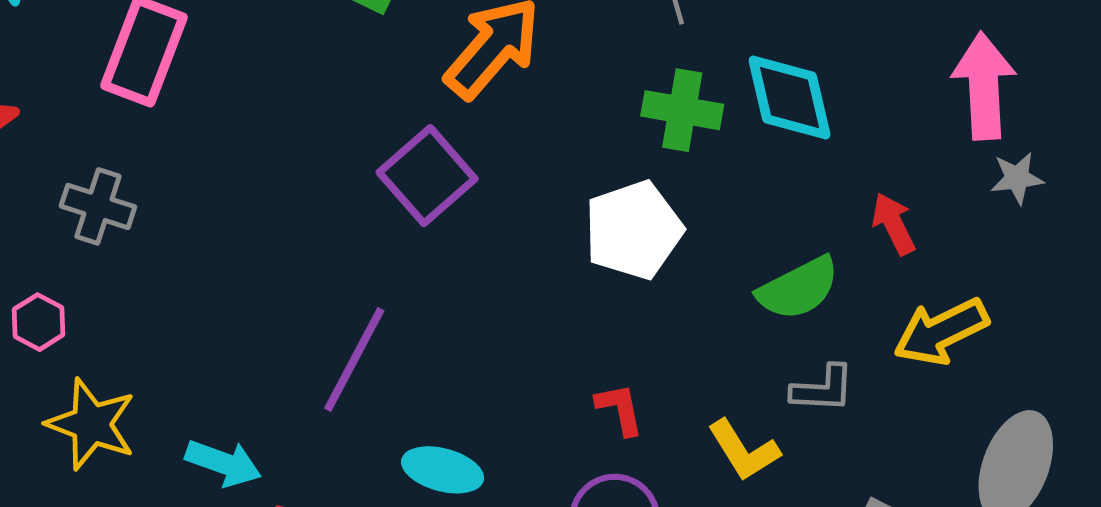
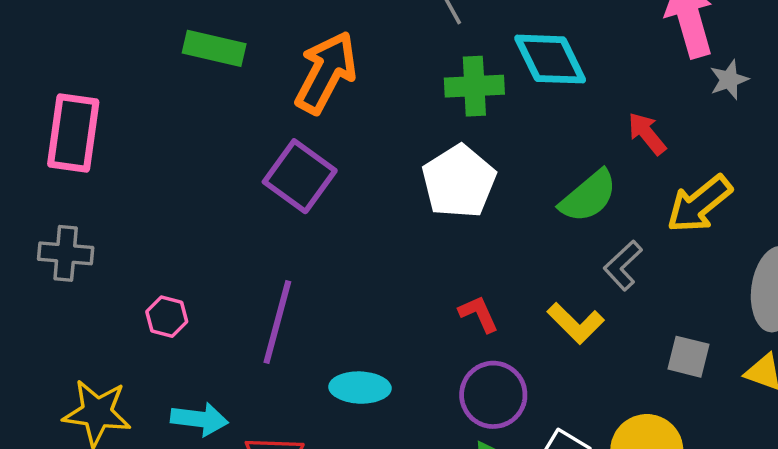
pink hexagon: (39, 322) -> (167, 317), moved
gray L-shape: (823, 389) -> (623, 265), turned 147

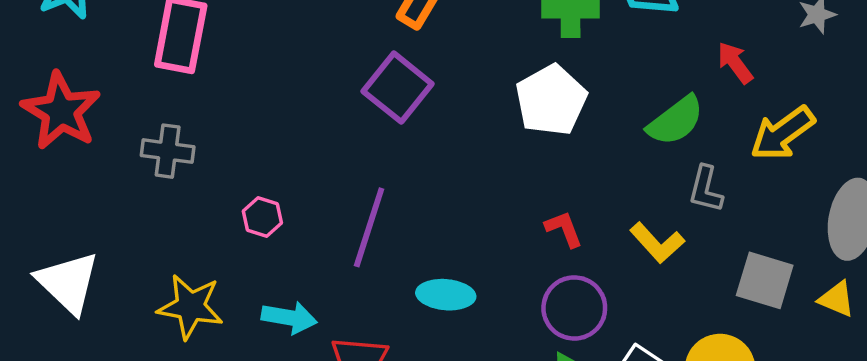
gray L-shape: (623, 265) -> (706, 189), turned -36
gray square: (688, 357) -> (765, 280), size x1.4

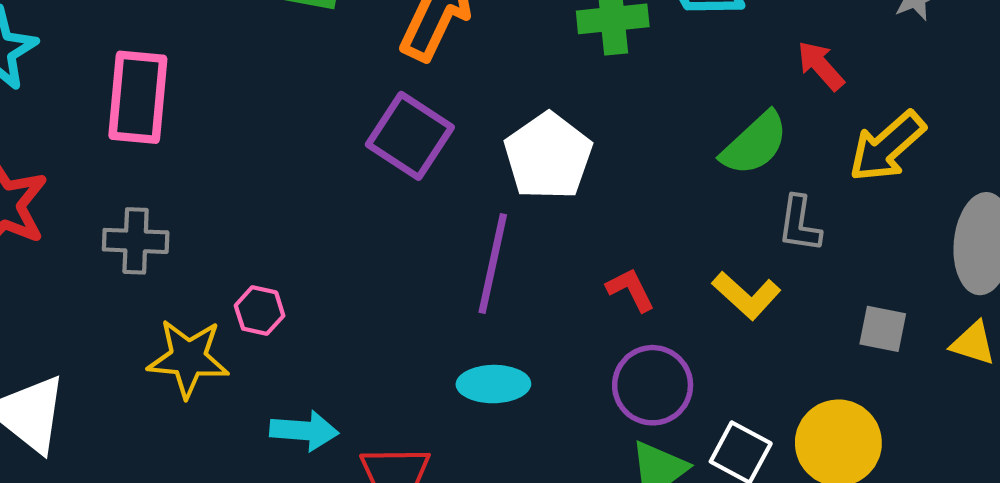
white pentagon: (551, 100) -> (548, 156), moved
purple line: (369, 227) -> (493, 264), moved
gray square: (765, 280) -> (883, 329), size x0.7
yellow star: (190, 307) -> (188, 358), moved

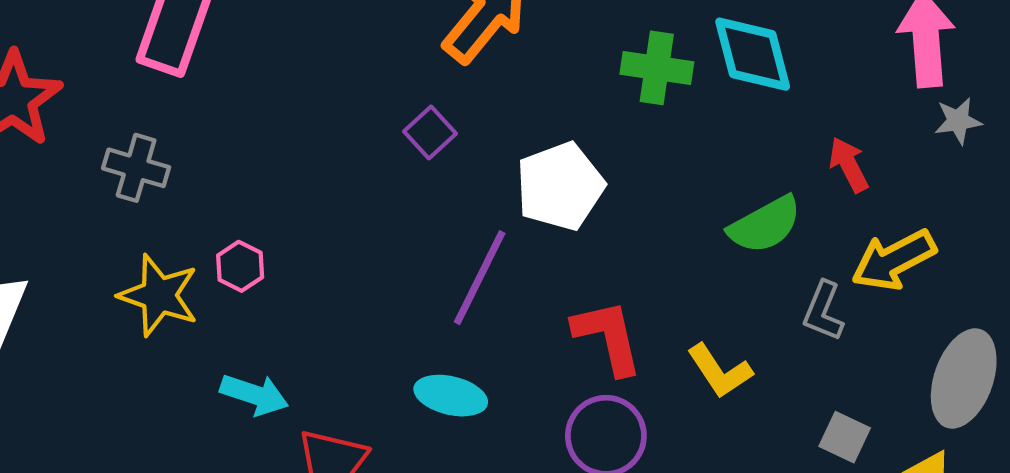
purple square: (410, 136) -> (430, 132), size x0.6
gray L-shape: (800, 224) -> (823, 311), moved
red L-shape: (631, 290) -> (608, 337), size x1.6

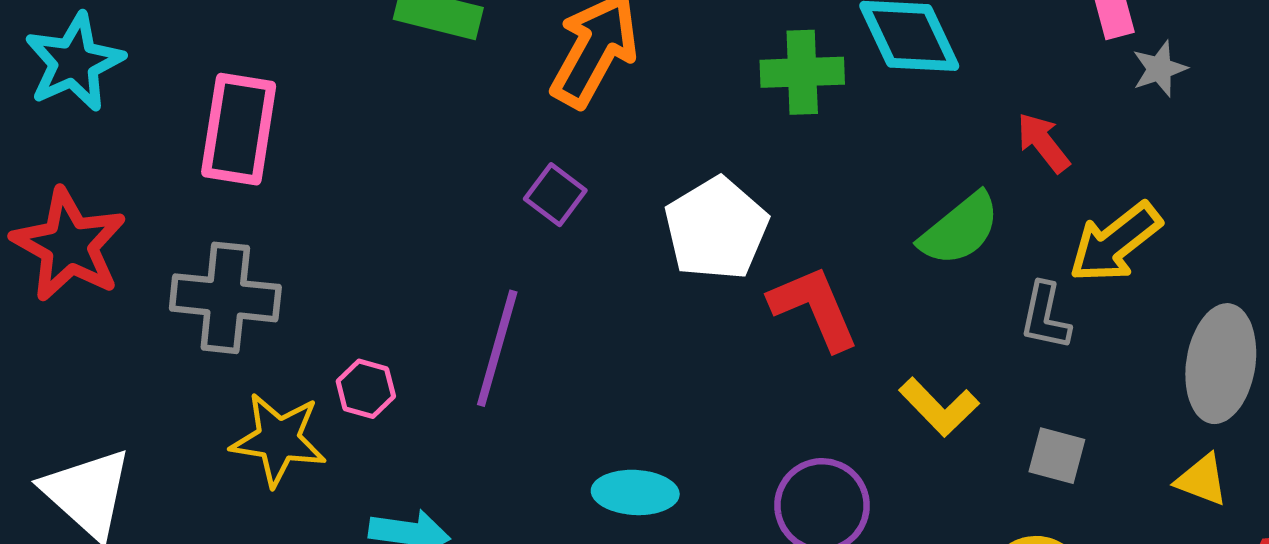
gray cross: (136, 168) -> (225, 298), size x1.4
purple line: (480, 278) -> (497, 348), moved
red L-shape: (608, 337) -> (814, 308), moved
gray square: (845, 437) -> (1057, 456), moved

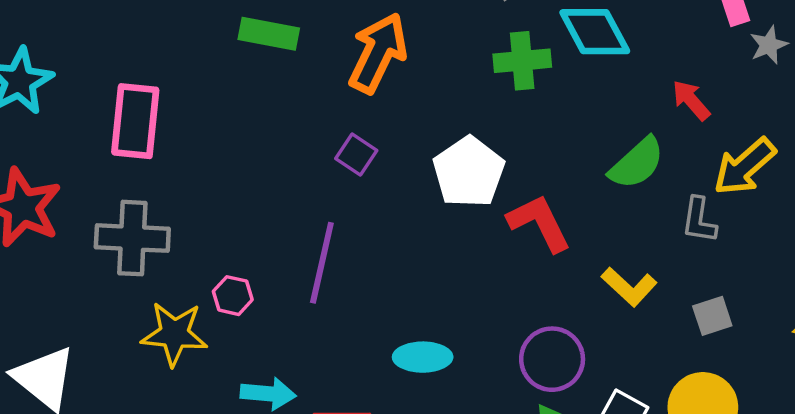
gray square: (1057, 456) -> (712, 316), turned -30

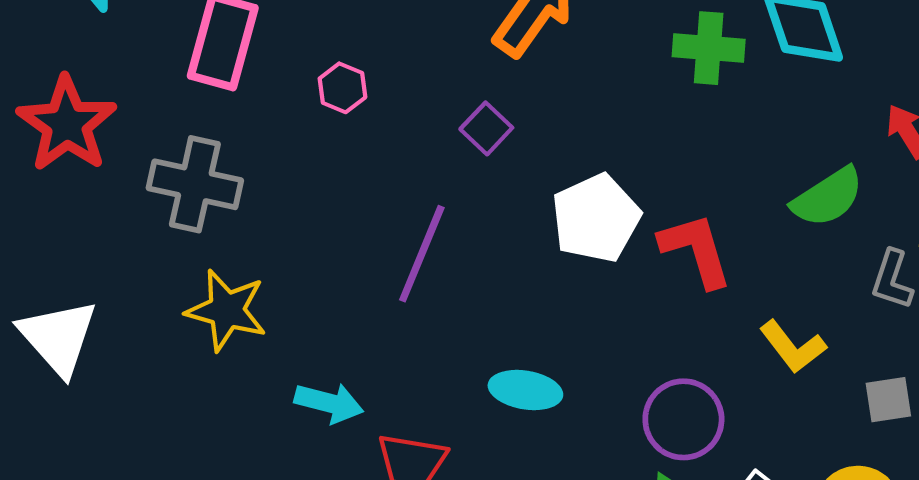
white pentagon: (469, 172) -> (596, 218), moved
pink hexagon: (233, 296) -> (342, 88), moved

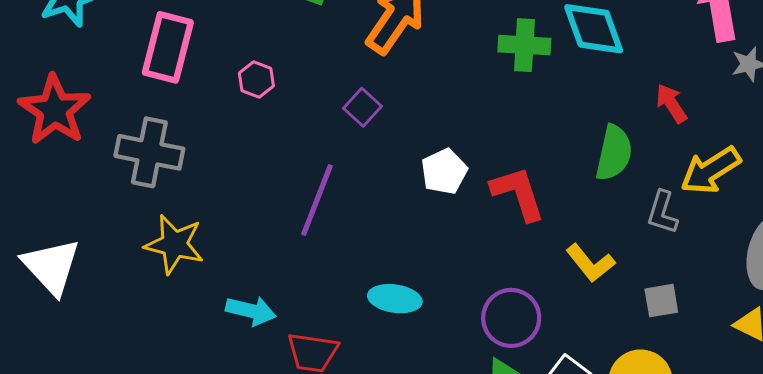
green semicircle: (828, 197) -> (614, 153), turned -44
white pentagon: (596, 218) -> (444, 172), size x0.7

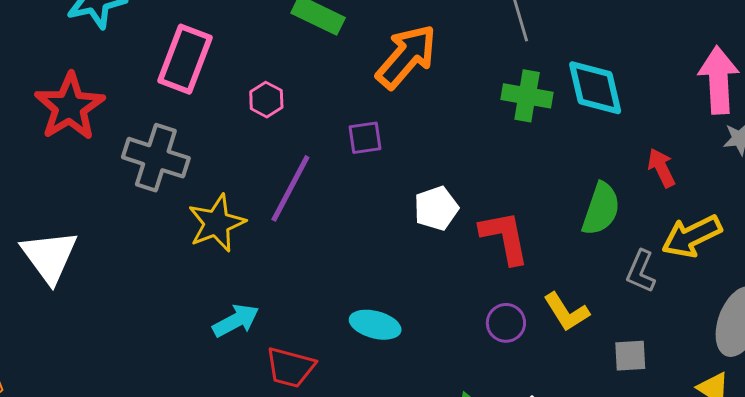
purple square: (362, 107) -> (365, 138), turned 33
purple line: (317, 200) -> (290, 188), moved
yellow star: (174, 244) -> (217, 223), moved, turned 30
cyan arrow: (251, 311) -> (236, 321), turned -48
purple circle: (511, 318) -> (506, 323), moved, size x0.7

